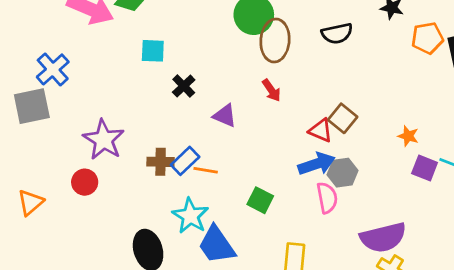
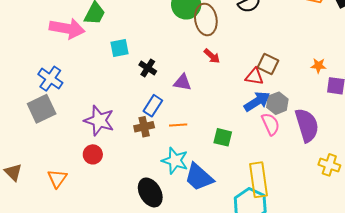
blue rectangle: (185, 161) -> (153, 106), moved
purple semicircle: (383, 237) -> (307, 125), moved, turned -80

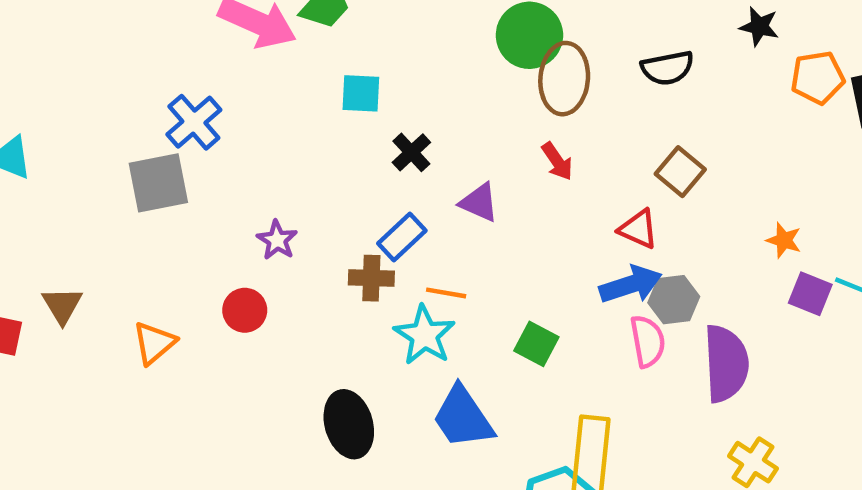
brown square: (268, 64) -> (680, 172), moved
purple star: (99, 121) -> (277, 240), size x0.6
cyan star: (175, 161) -> (425, 335), moved

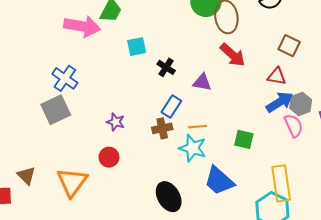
red arrow: (557, 161) -> (233, 55), size x1.5
orange triangle: (154, 343) -> (72, 182), size x1.5

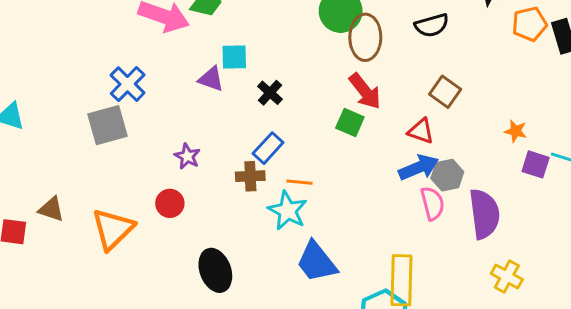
purple triangle: (202, 82) -> (211, 79), moved
green square: (244, 139) -> (350, 122), moved
brown triangle: (26, 176) -> (51, 209), turned -36
black ellipse: (169, 197) -> (215, 270), moved

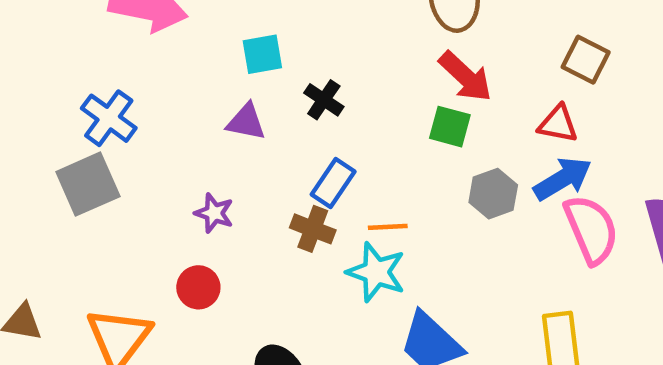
purple triangle: (211, 79) -> (246, 122), moved
gray hexagon: (447, 175) -> (493, 194), moved
brown cross: (250, 176) -> (313, 229), turned 32
pink semicircle: (432, 203) -> (591, 229), size x1.4

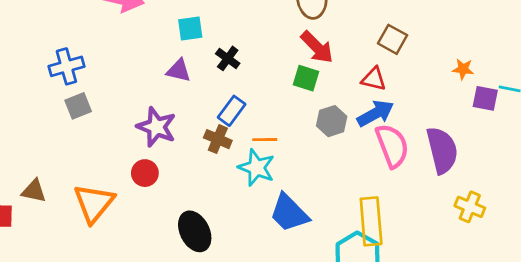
blue cross: (109, 118) -> (66, 66), moved, turned 36
gray square: (88, 184) -> (78, 106), size x0.7
purple star: (214, 213) -> (156, 127), size x1.6

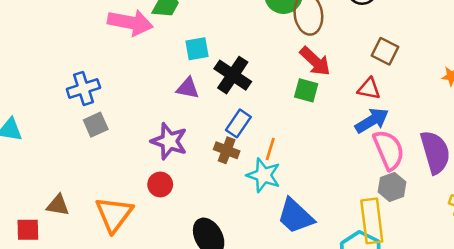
black cross: (228, 58) -> (233, 75), size x1.6
gray hexagon: (332, 121) -> (392, 187), moved
orange line: (265, 140) -> (270, 149), turned -70

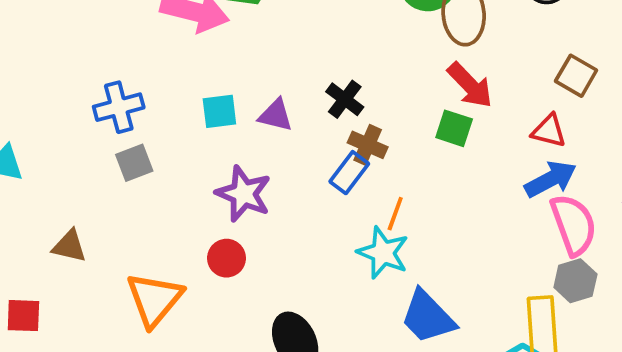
cyan square: (197, 49) -> (219, 111), moved
black cross: (233, 75) -> (345, 99), size x0.7
brown cross: (227, 150) -> (368, 145), moved
brown triangle: (58, 205) -> (69, 246), moved

